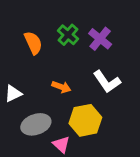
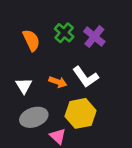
white L-shape: (107, 82) -> (86, 77), moved
white triangle: (13, 94) -> (24, 86), moved, turned -36

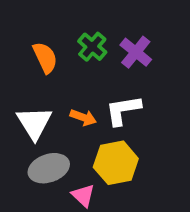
white L-shape: (86, 77) -> (123, 110), turned 116
white triangle: (24, 86) -> (34, 123), size x1.5

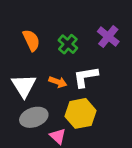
green cross: (92, 47) -> (68, 44), moved
purple cross: (136, 52) -> (108, 37), moved

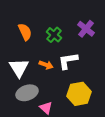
yellow hexagon: (81, 113) -> (79, 94), moved

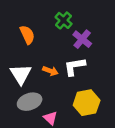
purple cross: (86, 29) -> (82, 39), moved
green cross: (54, 35) -> (64, 20), moved

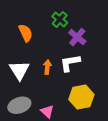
orange arrow: (50, 71) -> (47, 67), turned -104
gray ellipse: (30, 102) -> (19, 105), moved

